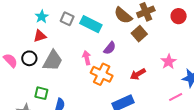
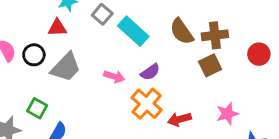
brown square: (139, 34) -> (210, 65), moved
pink arrow: (87, 58) -> (114, 77), turned 104
orange cross: (102, 74) -> (147, 104), moved

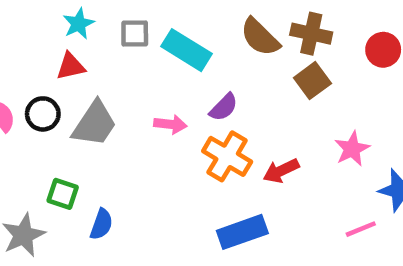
gray square: (102, 14) -> (135, 33), turned -30
brown cross: (215, 35) -> (311, 34), turned 30

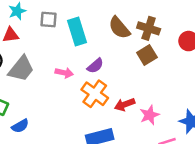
cyan rectangle: (186, 50) -> (77, 31), turned 36
pink star: (352, 149) -> (149, 115), moved
blue semicircle: (101, 224) -> (20, 126), turned 36

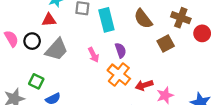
brown cross: (149, 28) -> (181, 18), moved
purple semicircle: (95, 66) -> (121, 50), turned -72
pink arrow: (64, 73) -> (93, 55), turned 48

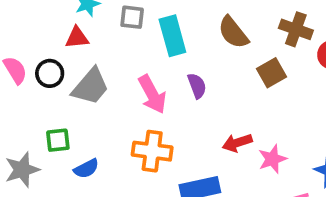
pink arrow: (93, 55) -> (152, 94), size x1.5
orange cross: (119, 74) -> (152, 151), moved, turned -30
green square: (36, 81) -> (58, 140), turned -32

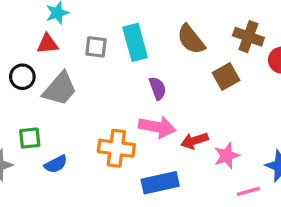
gray square: (132, 17) -> (96, 47), moved
pink arrow: (152, 94) -> (157, 127), moved, turned -51

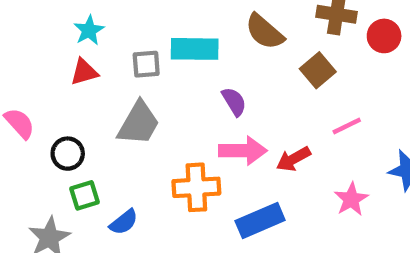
cyan rectangle: (135, 42) -> (195, 49), turned -63
black circle: (22, 77) -> (68, 154), moved
gray trapezoid: (60, 89) -> (139, 123), moved
pink star: (227, 156) -> (351, 199), moved
pink line: (248, 191) -> (347, 126), moved

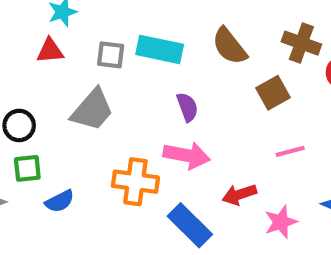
red arrow: (293, 159) -> (239, 195), moved
blue rectangle: (260, 221) -> (190, 225), turned 57

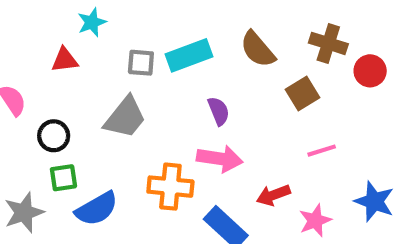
cyan rectangle: (160, 49) -> (189, 55), turned -30
red triangle: (50, 51) -> (65, 60), moved
blue semicircle: (60, 201) -> (97, 209), size x1.5

